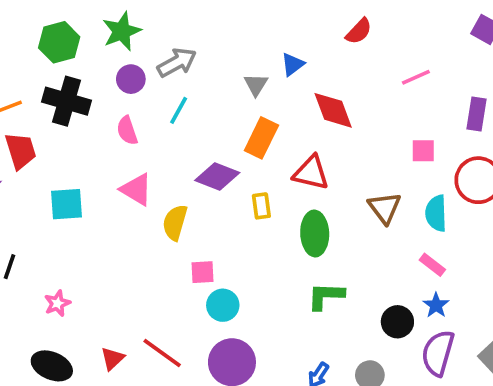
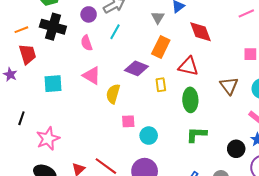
pink star: (57, 303) -> (48, 139), size x1.6
cyan circle: (223, 305) -> (149, 136), moved

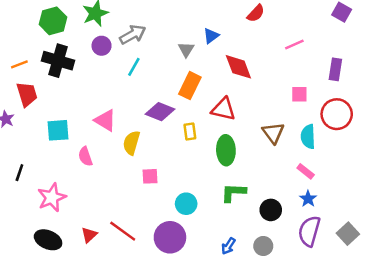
pink semicircle: (87, 43) -> (85, 156), moved
cyan circle: (149, 136) -> (186, 204), moved
black circle: (236, 149) -> (271, 210), moved

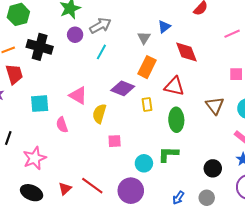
green hexagon: (53, 21) -> (18, 14), moved
green L-shape: (233, 193) -> (168, 154), moved

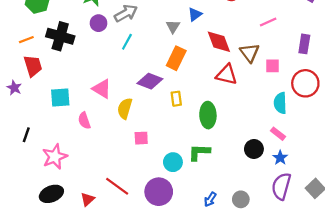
red triangle: (174, 86) -> (227, 75), moved
brown triangle: (215, 106) -> (250, 53), moved
black circle: (213, 168) -> (254, 149), moved
red triangle: (65, 189) -> (88, 199), moved
black ellipse: (32, 193) -> (51, 194), turned -45

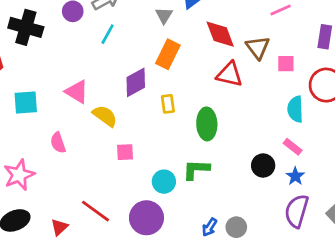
purple diamond: (150, 81) -> (136, 82), turned -50
yellow semicircle: (125, 108) -> (105, 116), turned 110
pink semicircle: (84, 121) -> (58, 143), moved
gray circle: (241, 199) -> (236, 227), moved

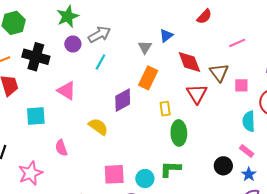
red triangle: (230, 74) -> (197, 94), turned 45
pink triangle: (77, 92) -> (67, 91), moved
yellow rectangle: (168, 104) -> (165, 109), moved
pink square: (125, 152) -> (114, 174), moved, size x1.5

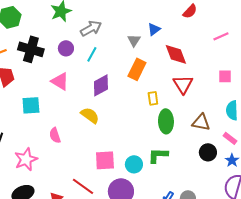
purple circle: (73, 44) -> (66, 48), moved
brown triangle: (219, 73) -> (201, 122), moved, turned -42
purple diamond: (123, 100) -> (101, 85), moved

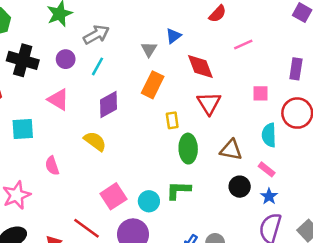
pink line: (221, 36) -> (243, 44), moved
pink square: (105, 160) -> (113, 196), turned -30

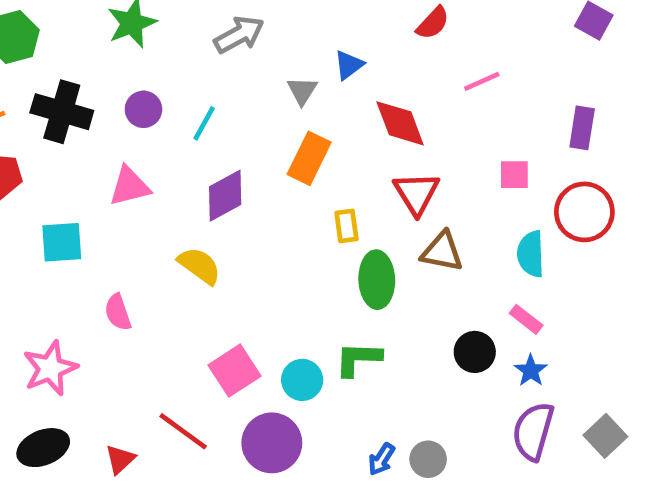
gray arrow: (96, 35) -> (239, 35), moved
pink triangle: (58, 100) -> (129, 186), turned -45
brown triangle: (231, 150) -> (442, 252), moved

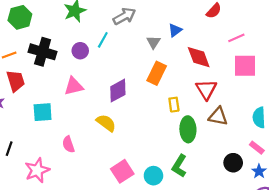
cyan line: (204, 123) -> (103, 40), moved
pink square: (514, 175) -> (245, 66), moved, size x1.6
green L-shape: (358, 359) -> (179, 166), turned -60

